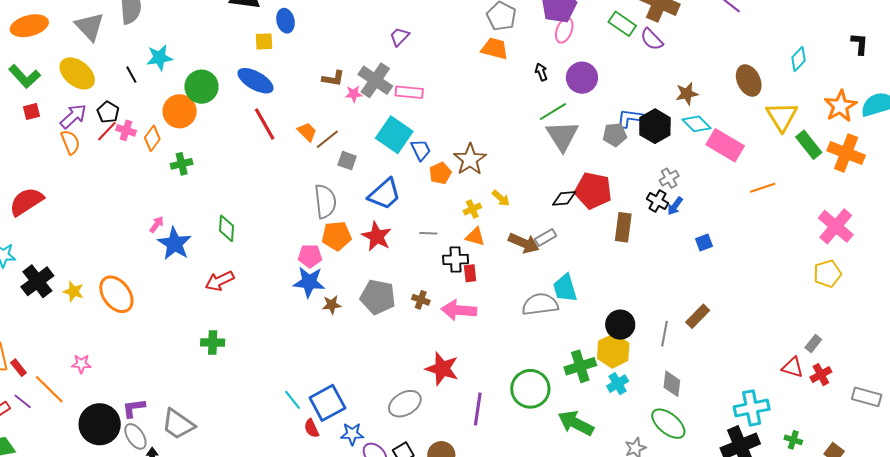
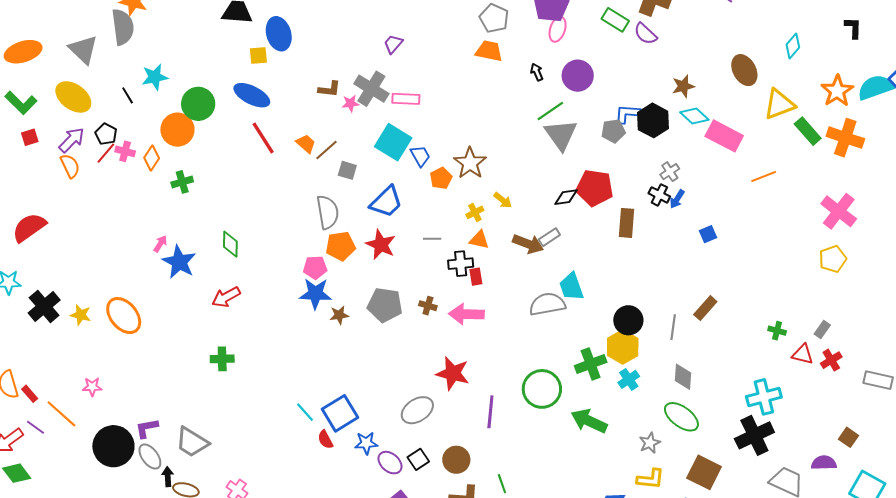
blue ellipse: (285, 21) -> (279, 34), size x1.4
yellow triangle: (782, 117) -> (779, 104), turned 44
green cross: (793, 440) -> (777, 331), moved

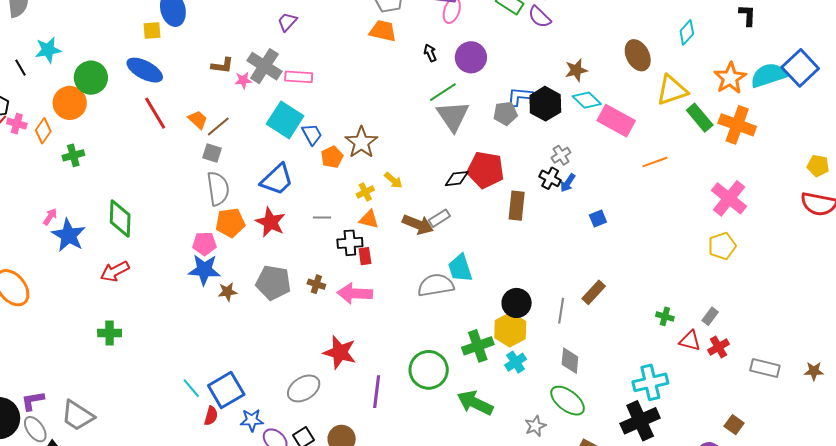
gray square: (347, 170) -> (212, 153), moved
green diamond: (230, 244) -> (120, 219), size x1.4
red semicircle: (325, 439) -> (211, 416), turned -138

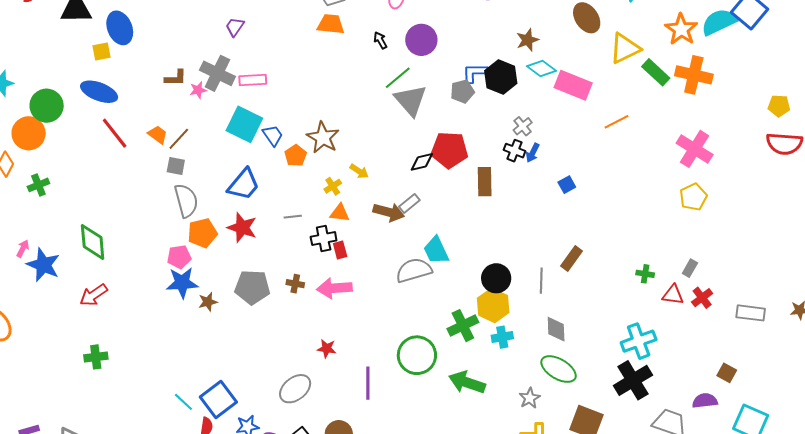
red star: (340, 352) -> (327, 349), size x0.6
cyan cross: (516, 362) -> (502, 337), turned 30

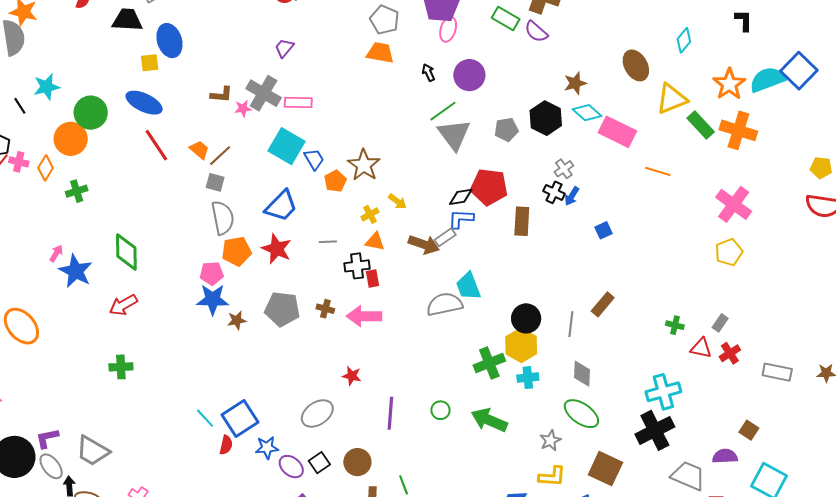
blue L-shape: (475, 73) -> (461, 219), moved
orange line: (617, 122) -> (658, 171), turned 40
green circle: (417, 355) -> (440, 410), moved, size x0.5

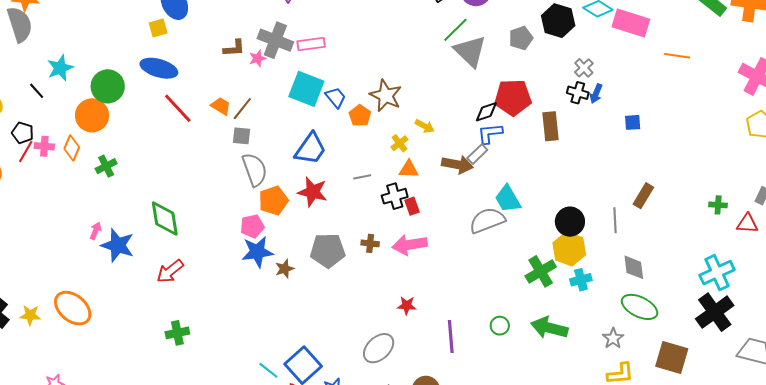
blue square: (604, 230) -> (633, 122), turned 30

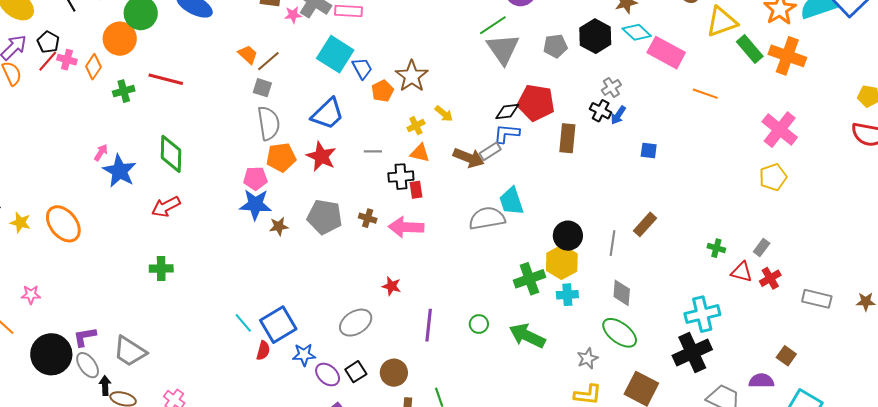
red line: (178, 108) -> (166, 79), moved, turned -44

